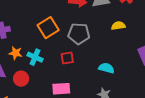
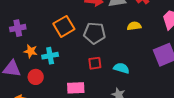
cyan cross: (35, 57) -> (50, 56), turned -35
red square: (67, 58) -> (95, 63), moved

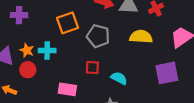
yellow semicircle: (134, 26) -> (141, 37), size x1.5
orange star: (31, 51) -> (27, 50), moved

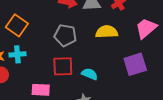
orange square: (68, 23) -> (17, 25), moved, turned -30
red square: (92, 68) -> (63, 66), size x1.5

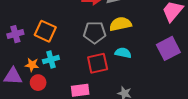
yellow semicircle: (107, 32) -> (120, 24), moved
cyan semicircle: (90, 74) -> (123, 53), moved

